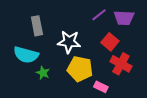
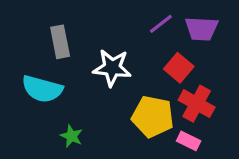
yellow pentagon: (80, 69) -> (153, 117), moved
green star: (43, 73) -> (71, 136), moved
pink rectangle: (101, 87) -> (189, 141), moved

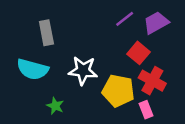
purple trapezoid: (202, 29) -> (156, 23), turned 148
white star: (112, 68) -> (83, 71), moved
pink rectangle: (189, 141) -> (146, 110), turned 42

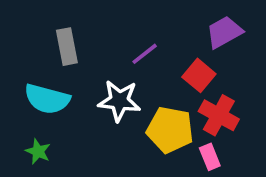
purple line: (125, 19) -> (145, 54), moved
green star: (55, 106) -> (38, 151), moved

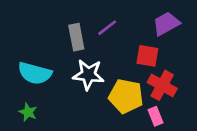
gray rectangle: (67, 47) -> (76, 37), moved
purple line: (145, 54) -> (107, 28), moved
red square: (199, 75) -> (147, 56), turned -30

